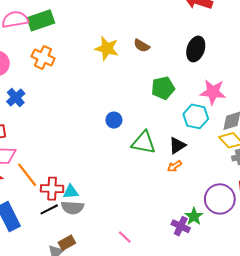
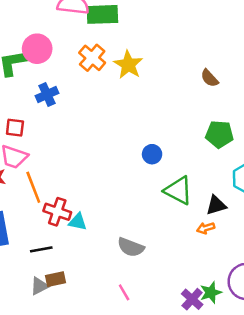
yellow star: (107, 48) -> (128, 65), moved
gray semicircle: (72, 208) -> (131, 247), moved
black line: (49, 209) -> (41, 249), moved

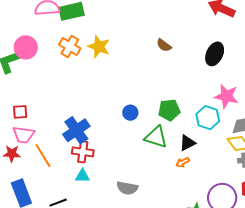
blue cross: (47, 94) -> (76, 130), moved, size x1.5
green pentagon: (219, 134) -> (169, 110), moved
red cross: (57, 212) -> (83, 152), moved

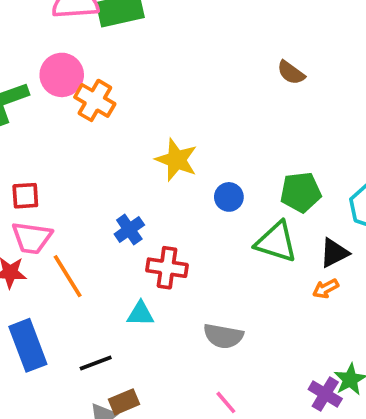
orange cross: (70, 46) -> (95, 100), moved
pink circle: (26, 47) -> (62, 75), moved
yellow star: (99, 47) -> (176, 160), moved
blue cross: (76, 130) -> (129, 229), size x0.6
red cross: (83, 152) -> (167, 268), moved

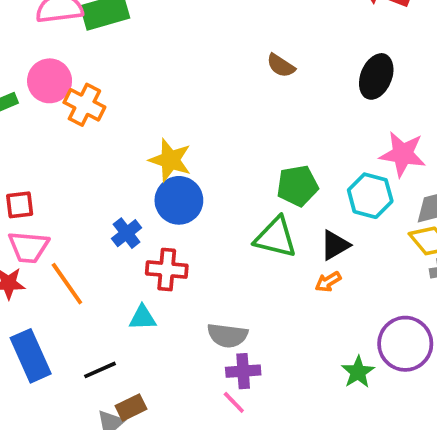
blue circle: (229, 197) -> (179, 200), moved, size x1.6
purple cross: (325, 394) -> (243, 371), moved, turned -32

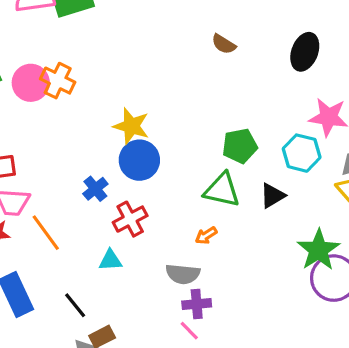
pink circle: (50, 81) -> (31, 83), moved
red cross: (167, 270) -> (130, 219), turned -32
orange arrow: (328, 282) -> (206, 235), moved
black line: (100, 370) -> (75, 305), turned 76
green star: (358, 372) -> (319, 250), moved, size x1.5

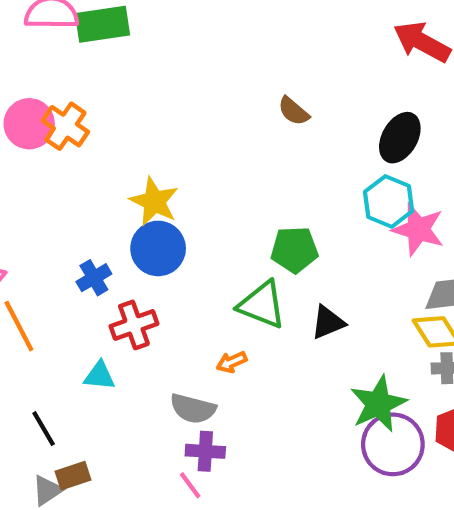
cyan hexagon: (302, 153) -> (389, 201), moved

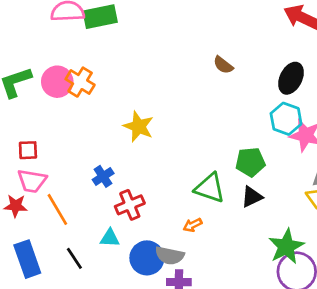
blue circle: (158, 248) -> (147, 258), moved
green pentagon: (294, 250) -> (250, 162), moved
black line: (44, 429) -> (74, 258), moved

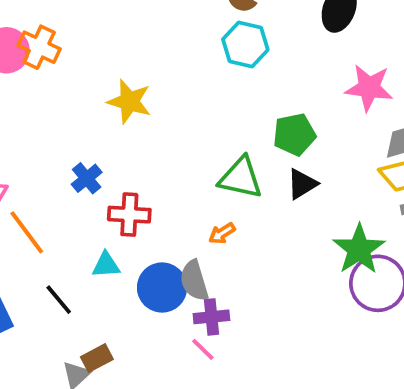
cyan hexagon: (286, 119) -> (245, 44), moved
red cross: (130, 205) -> (129, 215), turned 32
gray semicircle: (170, 256) -> (194, 281), turned 68

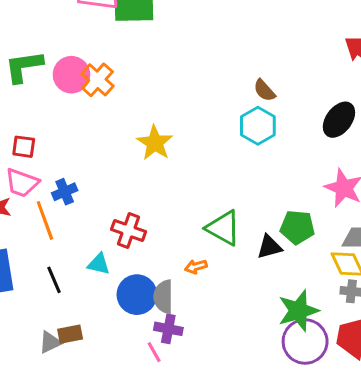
green pentagon: (294, 134) -> (297, 227), moved
blue cross: (87, 178) -> (65, 192), moved

